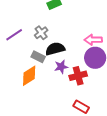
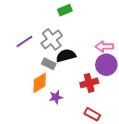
gray cross: (41, 33) -> (52, 39), size x1.5
purple star: (61, 67) -> (56, 97), moved

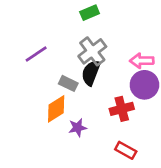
gray cross: (52, 39) -> (92, 51), moved
black semicircle: (66, 56) -> (91, 73), turned -54

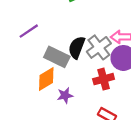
gray cross: (92, 51) -> (99, 47), moved
gray rectangle: (68, 83) -> (57, 57), size x1.5

